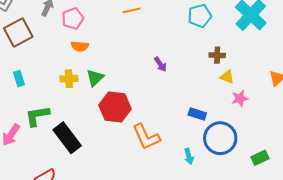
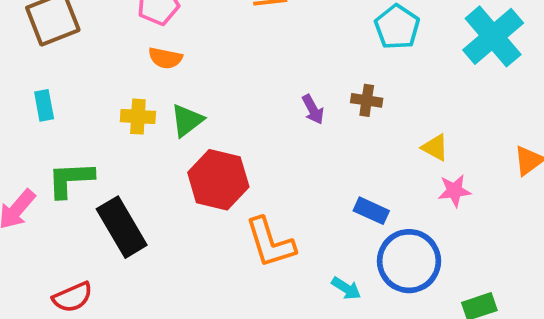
cyan pentagon: (200, 16) -> (397, 27), turned -30
brown cross: (217, 55) -> (367, 100), moved
cyan arrow: (189, 156) -> (346, 288), turned -49

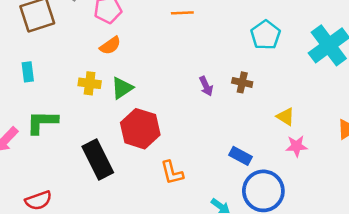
orange semicircle: (165, 58) -> (110, 46), turned -50
black rectangle: (122, 227) -> (98, 159), moved
orange L-shape: (270, 243) -> (172, 173), size x0.7

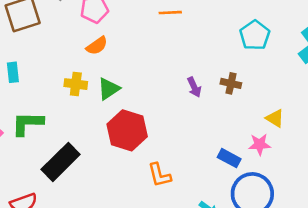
pink star: (297, 146) -> (260, 144), moved
black rectangle: (98, 159) -> (61, 162), moved, turned 72

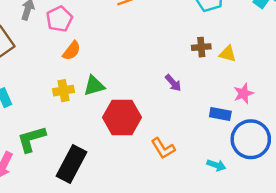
purple arrow: (194, 87) -> (173, 83), moved
green triangle: (109, 89) -> (94, 86), turned 35
yellow triangle: (275, 118) -> (228, 54), moved

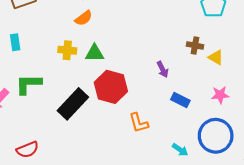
blue rectangle: (220, 114) -> (180, 100), moved
black rectangle: (72, 164) -> (73, 104), moved

